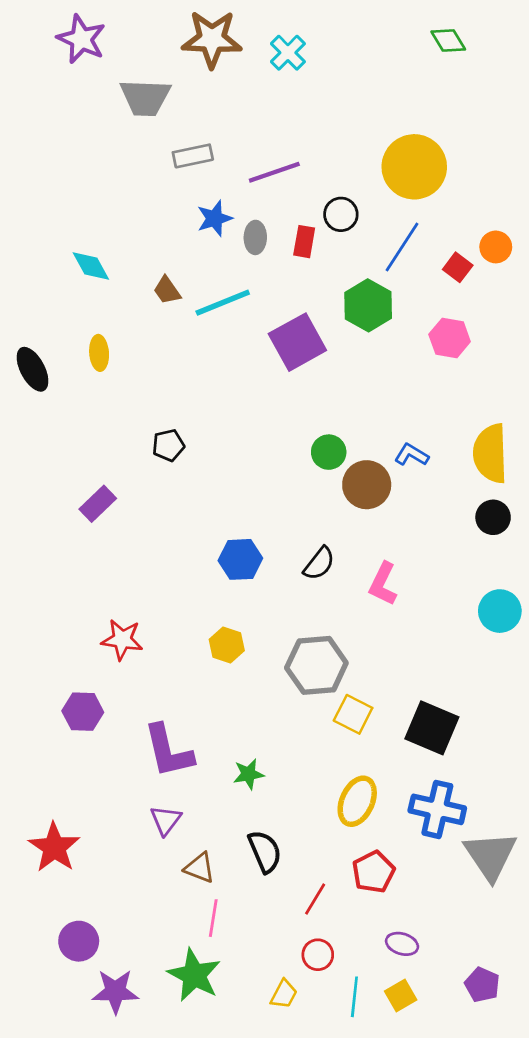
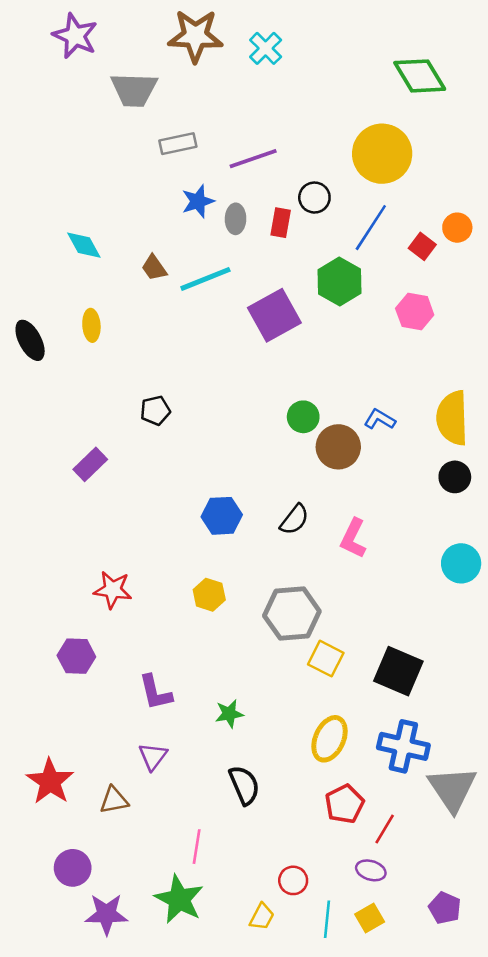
green diamond: (448, 40) -> (420, 76), moved, size x1.6
purple L-shape: (168, 751) -> (155, 692), size x0.7
brown triangle: (200, 868) -> (114, 800), moved, turned -32
red line: (315, 899) -> (385, 829), moved

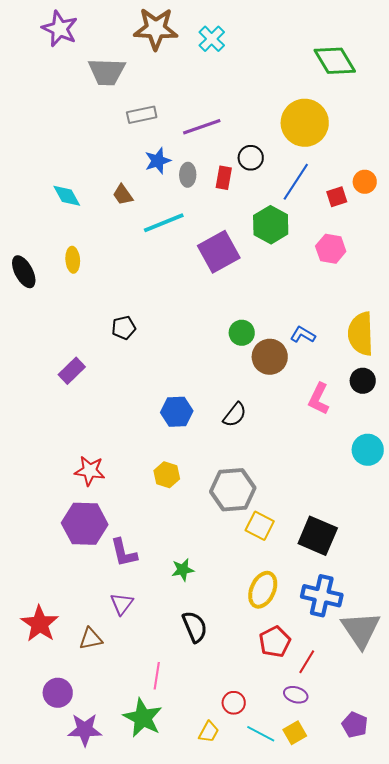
red square: (422, 246) -> (337, 197), turned 35
brown trapezoid: (154, 268) -> (123, 195), moved
pink L-shape: (353, 538) -> (319, 399), moved
purple hexagon: (76, 656) -> (85, 524), moved, size x1.5
cyan line: (327, 919) -> (261, 734), turned -68

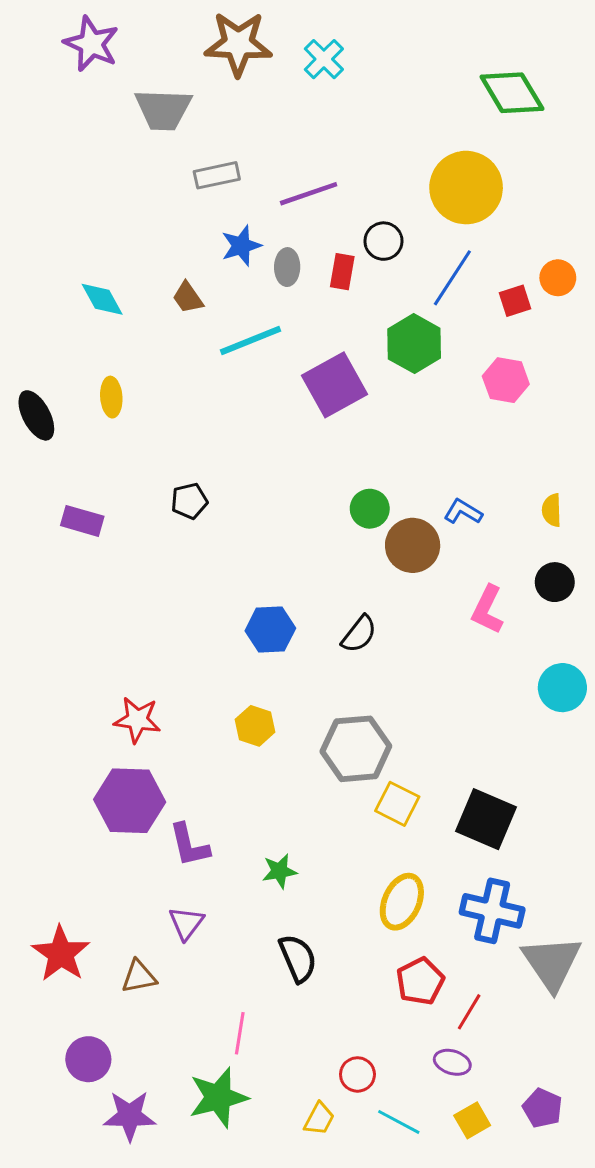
yellow semicircle: (361, 334) -> (552, 510), size x0.5
purple rectangle: (72, 371) -> (82, 521), moved, turned 60
green star: (143, 718) -> (218, 1097), turned 30
yellow square: (295, 733) -> (472, 1120), moved

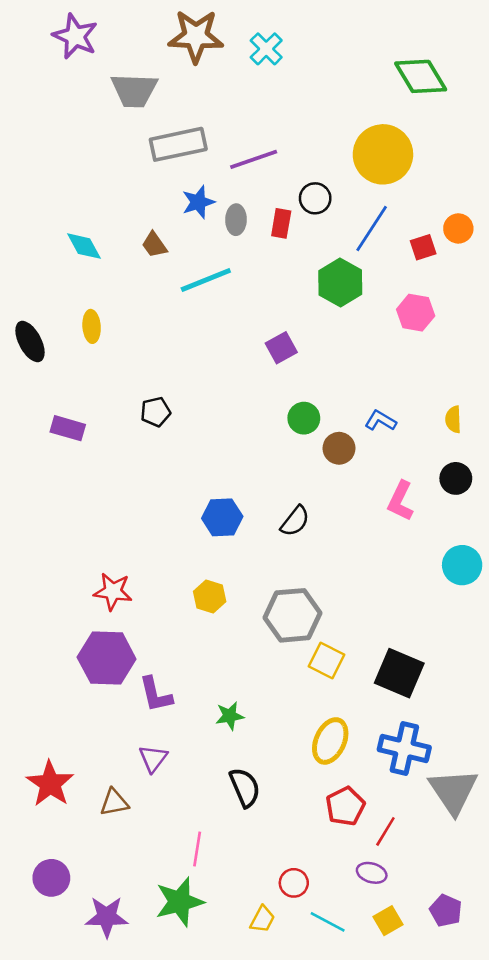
gray rectangle: (217, 175) -> (178, 144), size x1.5
purple square: (335, 385) -> (281, 348), moved, size x0.6
brown circle: (413, 545) -> (339, 448), size x0.7
purple circle: (88, 1059) -> (51, 878), moved

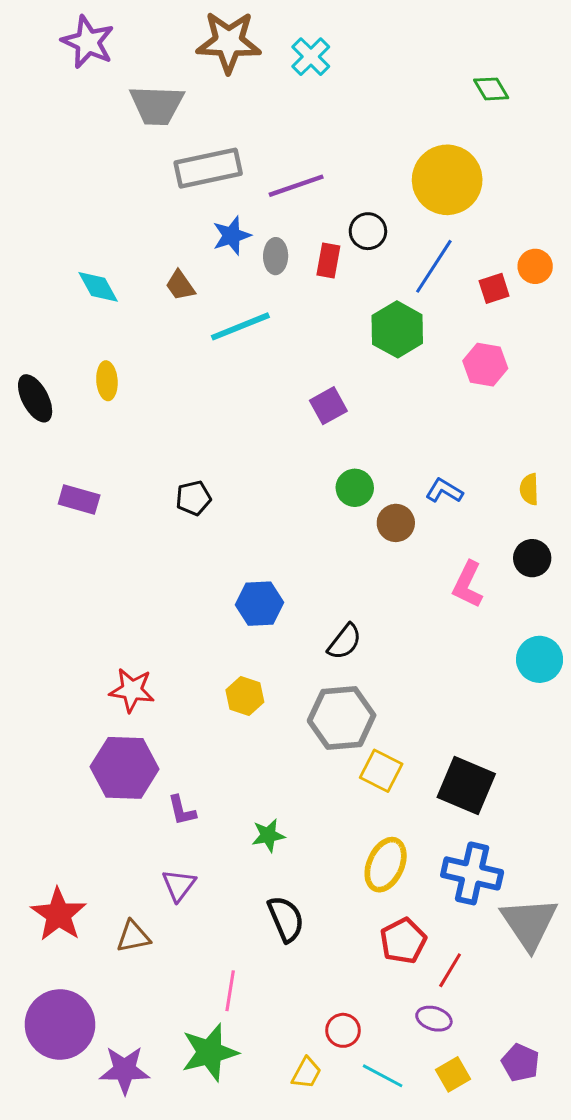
green diamond: (421, 76) -> (491, 89), size x0.6
black pentagon: (156, 412) -> (193, 498), moved
black semicircle: (295, 521) -> (344, 642), moved
purple L-shape: (156, 694) -> (182, 810), size x0.7
purple circle: (51, 878) -> (60, 1024), size x1.6

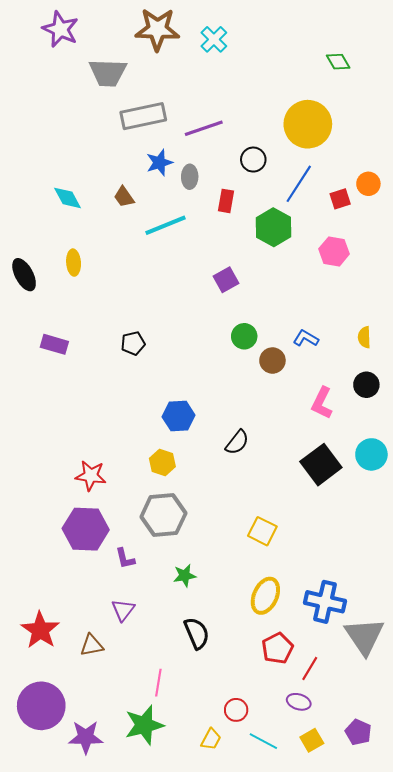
red rectangle: (328, 260) -> (226, 201), moved
yellow hexagon: (245, 696) -> (162, 462), moved
gray hexagon: (342, 718) -> (163, 515), moved
black square: (466, 785) -> (321, 465), moved, turned 30

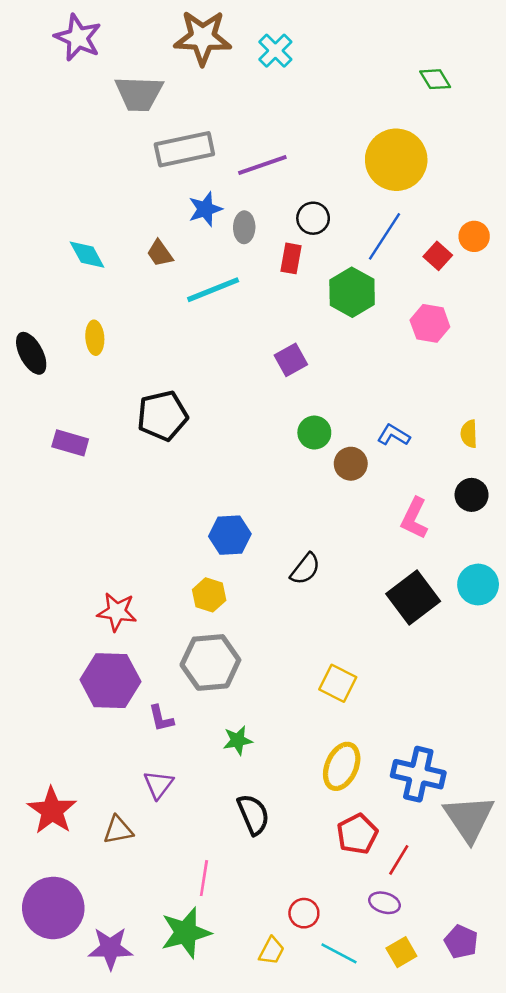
black circle: (253, 160) -> (313, 218), moved
red square: (340, 199) -> (438, 256), turned -30
black pentagon: (133, 343) -> (162, 416), moved, size x1.6

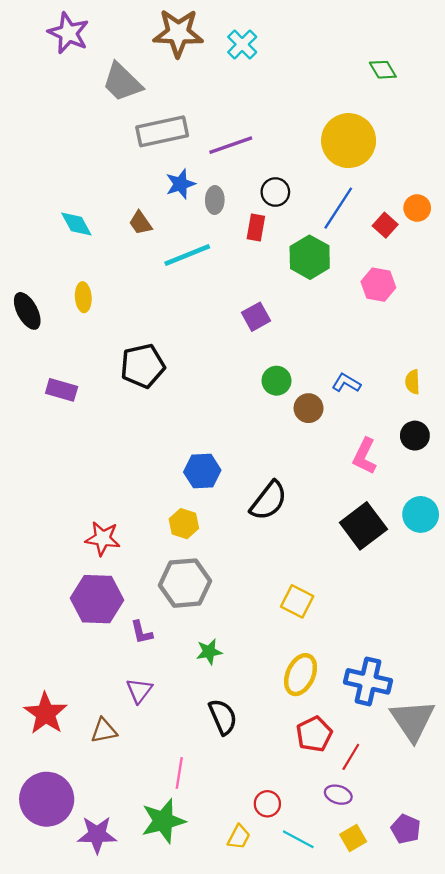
gray trapezoid: (139, 93) -> (122, 82), turned 42
black semicircle: (305, 569) -> (269, 501), size x1.4

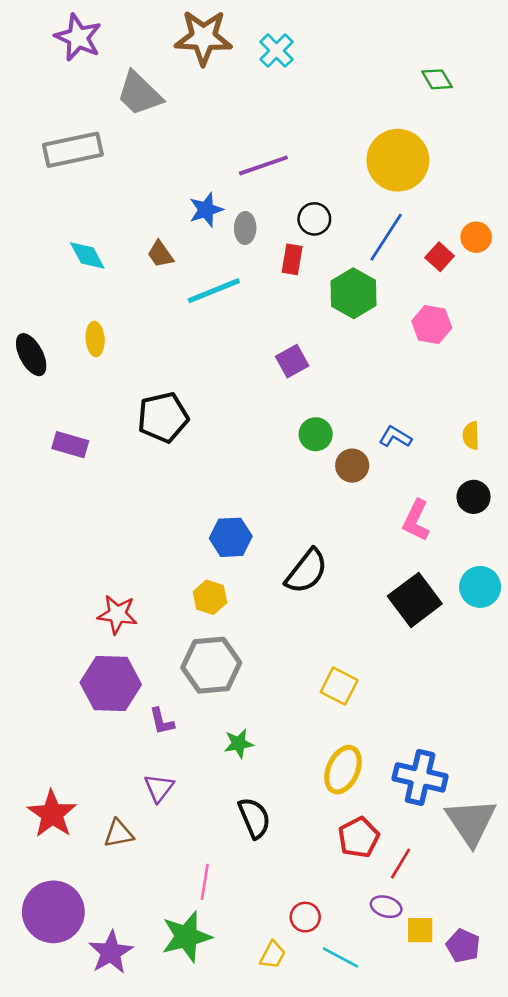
gray rectangle: (162, 131) -> (73, 150), moved
purple star: (97, 835) -> (111, 952), turned -30
yellow square: (353, 838) -> (420, 930), moved, turned 30

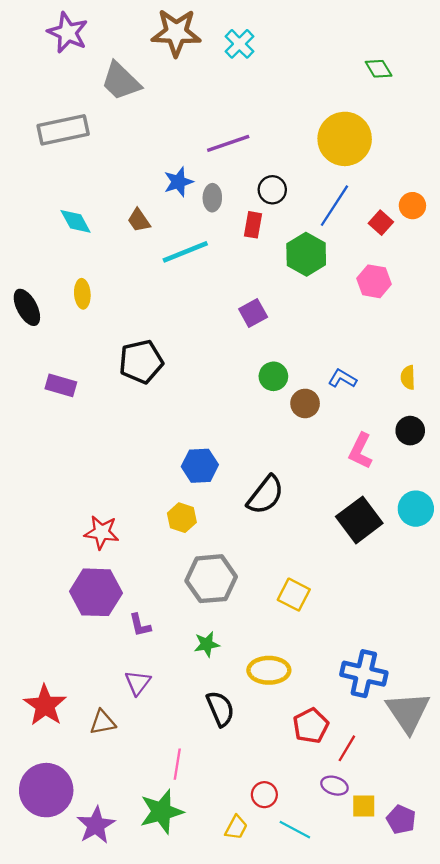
gray hexagon: (211, 665) -> (211, 579), moved
yellow ellipse: (343, 770) -> (269, 670), moved, turned 66

